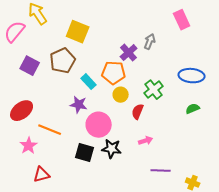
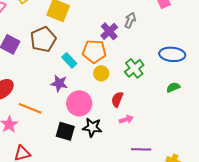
red semicircle: (138, 112) -> (117, 99), moved

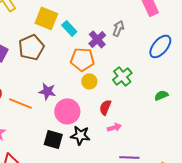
blue ellipse: (172, 54) -> (160, 46), moved, turned -55
cyan rectangle: (69, 60) -> (69, 28), moved
orange line: (30, 108) -> (20, 103), moved

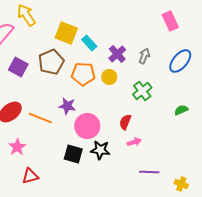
gray arrow: (118, 28) -> (144, 56), moved
orange pentagon: (82, 59) -> (83, 74), moved
yellow circle: (89, 81) -> (109, 77), moved

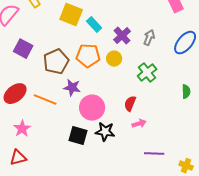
brown pentagon: (51, 62) -> (56, 62), moved
green semicircle: (181, 110) -> (186, 92), turned 112
red triangle: (30, 176) -> (18, 158), moved

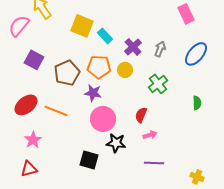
purple star: (72, 88) -> (93, 93), moved
black square: (78, 136) -> (89, 160), moved
purple line: (154, 154) -> (154, 163), moved

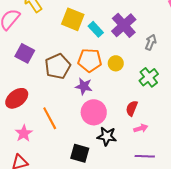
purple cross: (133, 47) -> (124, 25), moved, size x1.4
orange line: (56, 111) -> (50, 118), moved, turned 40

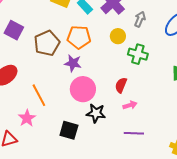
yellow circle: (116, 63) -> (118, 36), moved
green cross: (149, 77) -> (138, 54), turned -36
pink star: (24, 133) -> (27, 118), moved

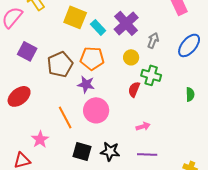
red semicircle: (121, 85) -> (134, 89), moved
orange line: (39, 95) -> (65, 117), moved
black star: (96, 113) -> (110, 151), moved

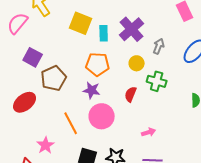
cyan rectangle: (98, 27) -> (104, 33), turned 42
brown pentagon: (60, 64) -> (54, 78), moved
red semicircle: (134, 89) -> (131, 94), moved

